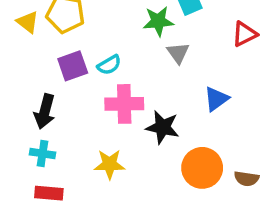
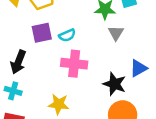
black star: (163, 127) -> (114, 84), moved

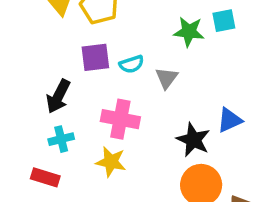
gray triangle: (116, 33) -> (167, 78), moved
pink cross: (74, 64) -> (120, 119), moved
cyan cross: (13, 91) -> (61, 139), moved, turned -35

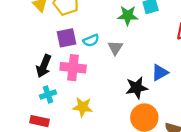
pink cross: (120, 119) -> (73, 68), moved
black star: (193, 140) -> (137, 88), turned -30

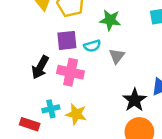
green star: (128, 15) -> (110, 20), moved
black star: (137, 88) -> (135, 100), turned -30
cyan cross: (48, 94) -> (51, 109), moved

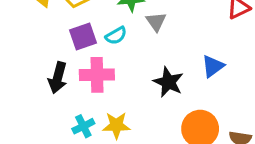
gray triangle: (117, 56) -> (156, 22), moved
black star: (135, 100) -> (168, 82), moved

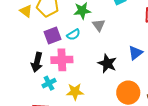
cyan cross: (83, 126) -> (49, 83), moved

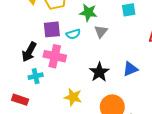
yellow star: (75, 92) -> (73, 97), moved

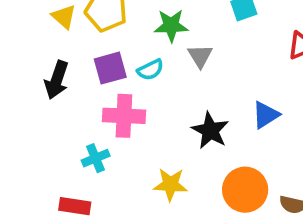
black arrow: (29, 52) -> (57, 80), moved

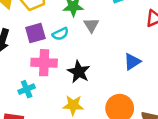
black star: (210, 131) -> (79, 72), moved

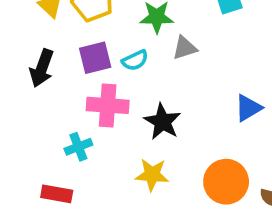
gray triangle: (91, 25) -> (185, 48), turned 42

